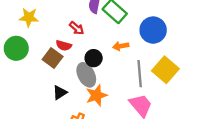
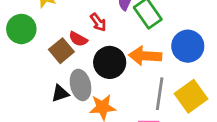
orange arrow: (121, 46) -> (145, 56), size x1.6
black circle: (94, 58) -> (110, 62), size x1.5
gray ellipse: (86, 75) -> (81, 85), moved

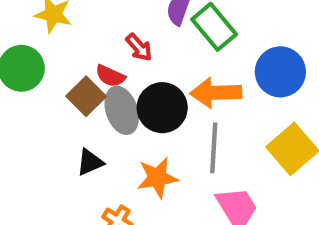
gray ellipse: (81, 85) -> (122, 110), moved
gray line: (160, 94) -> (214, 148), moved

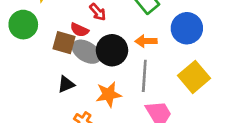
orange arrow: (216, 93) -> (146, 41), size x0.7
brown square: (86, 96) -> (64, 43), turned -30
gray ellipse: (122, 110) -> (86, 52), turned -40

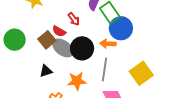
green circle: (23, 25) -> (15, 40), moved
blue circle: (187, 28) -> (121, 28), moved
brown square: (64, 43) -> (47, 40), turned 30

